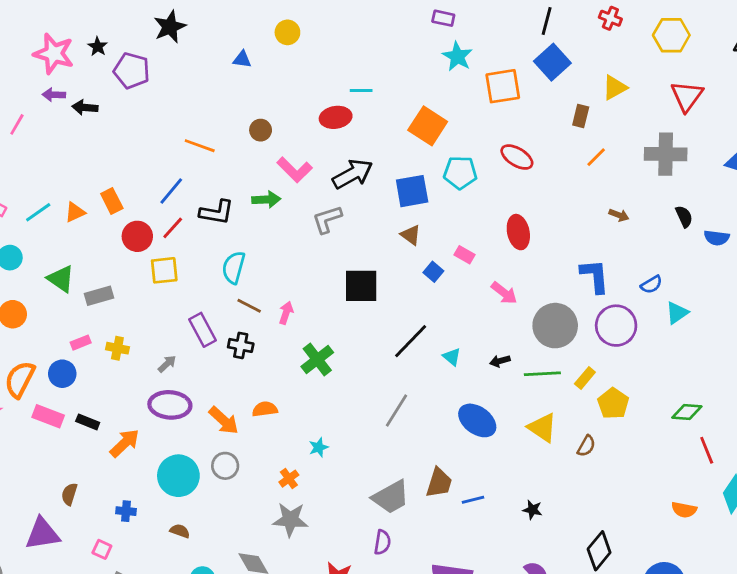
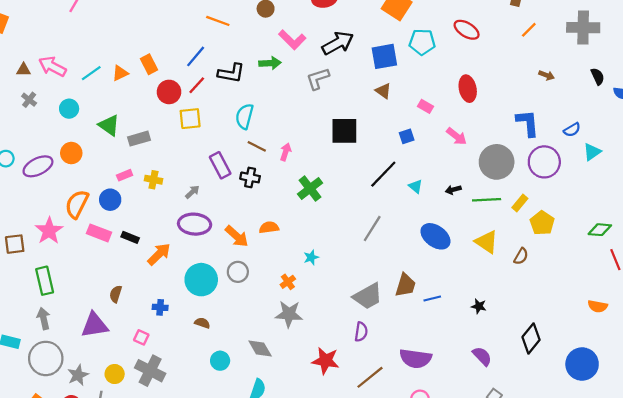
blue square: (433, 272) -> (407, 136), moved, turned 32

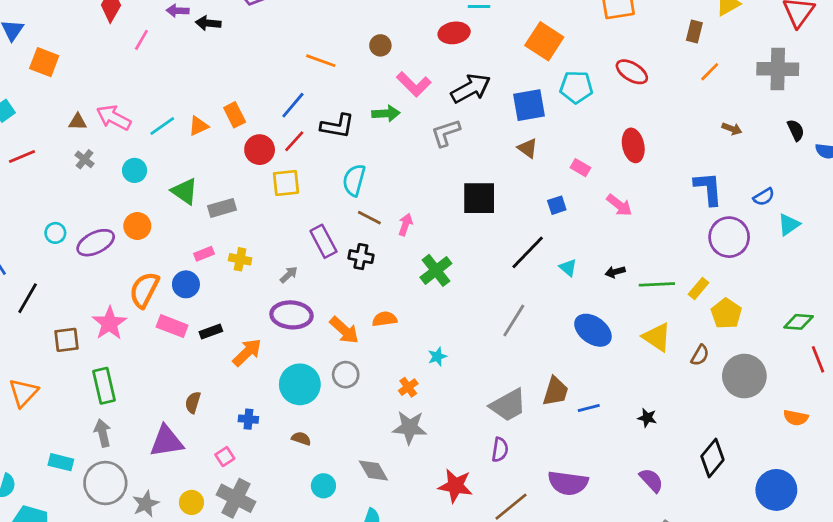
gray circle: (497, 162) -> (744, 376), moved
black rectangle: (130, 237) -> (211, 332), turned -42
pink square: (141, 337) -> (225, 457), turned 32

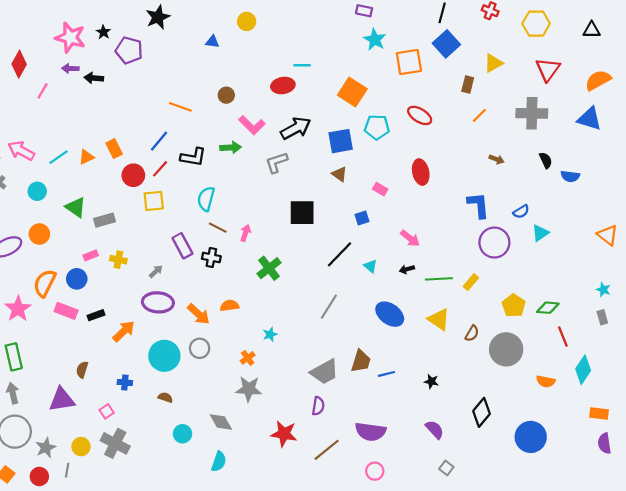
pink arrow: (619, 205) -> (410, 238), moved
yellow pentagon: (726, 314) -> (514, 306), moved

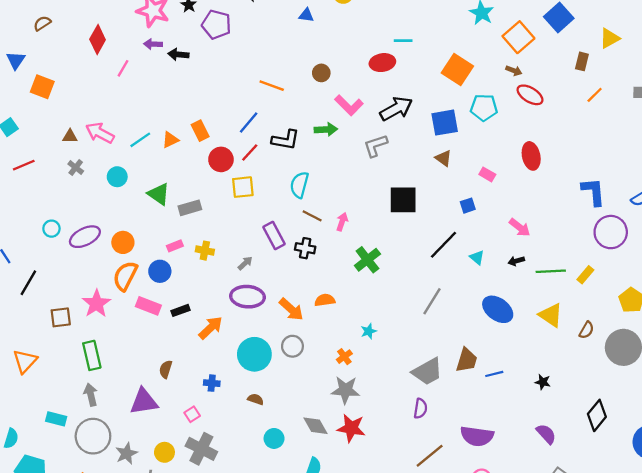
orange square: (409, 62) -> (518, 37), turned -32
brown arrow: (497, 159) -> (514, 71), moved
orange circle: (39, 234) -> (123, 242), moved
red star: (284, 434) -> (351, 428), moved

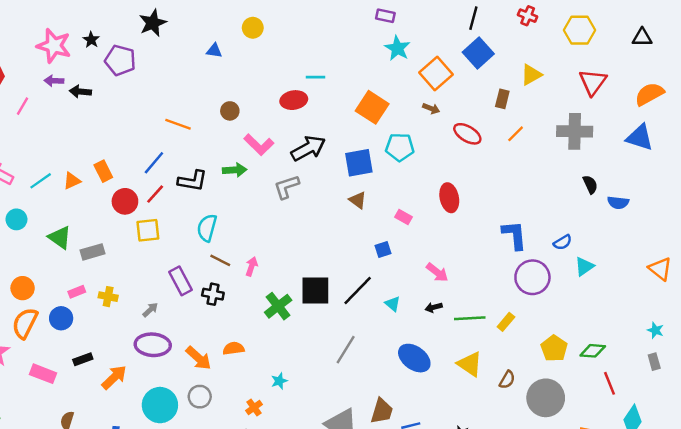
red ellipse: (530, 95) -> (467, 134), moved
black square: (403, 200) -> (315, 291), moved
pink rectangle: (148, 306) -> (43, 374), moved

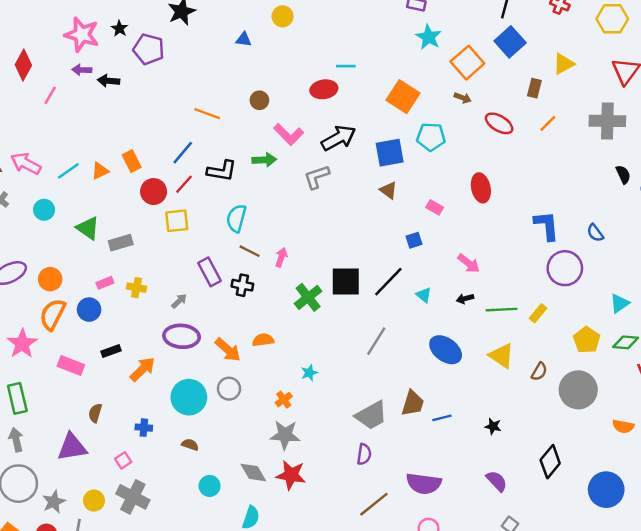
blue semicircle: (563, 242) -> (595, 233), turned 84
cyan triangle: (584, 266) -> (620, 303), moved

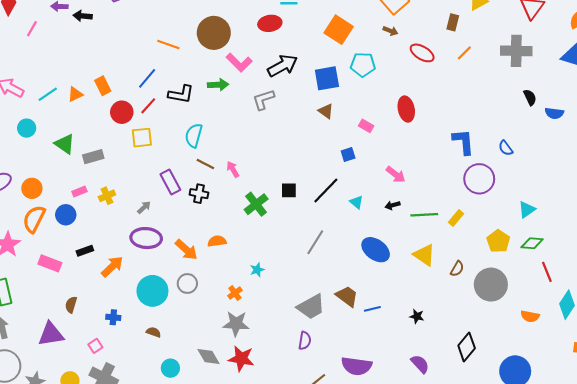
brown circle: (259, 100) -> (214, 33), size x2.0
pink arrow: (281, 257) -> (233, 169), turned -49
black square: (346, 282) -> (289, 190), size x0.6
yellow cross: (137, 288) -> (107, 196), turned -35
brown trapezoid: (413, 403) -> (347, 296), turned -70

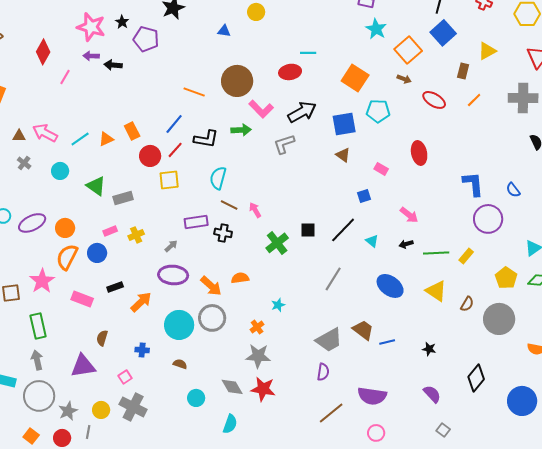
purple rectangle: (170, 182) -> (196, 222), turned -70
gray circle: (187, 284) -> (212, 318), size x1.4

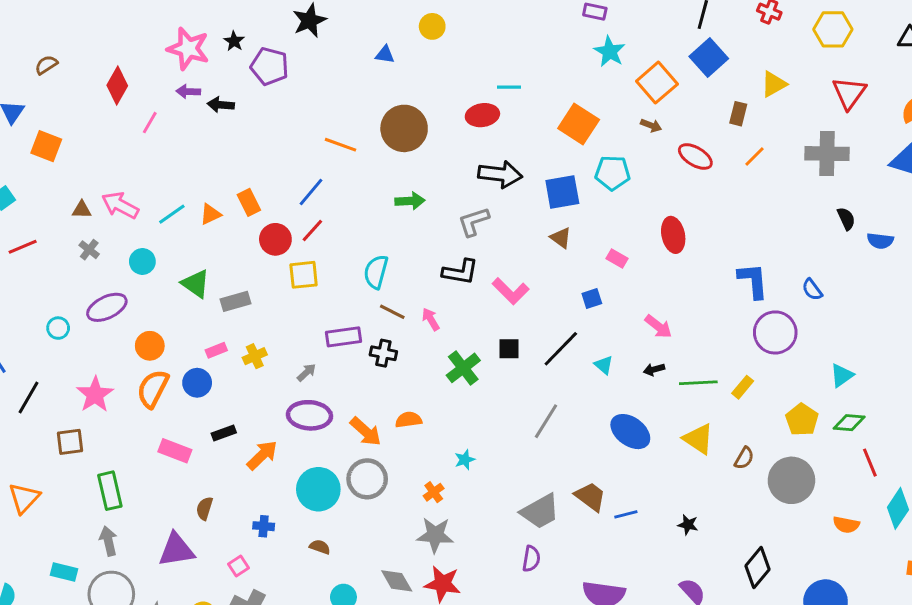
pink L-shape: (261, 109) -> (511, 291), moved
black arrow: (302, 112) -> (500, 174), turned 36
black L-shape: (206, 139) -> (460, 272), moved
purple ellipse: (32, 223) -> (107, 307), moved
pink star: (42, 281) -> (95, 395), moved

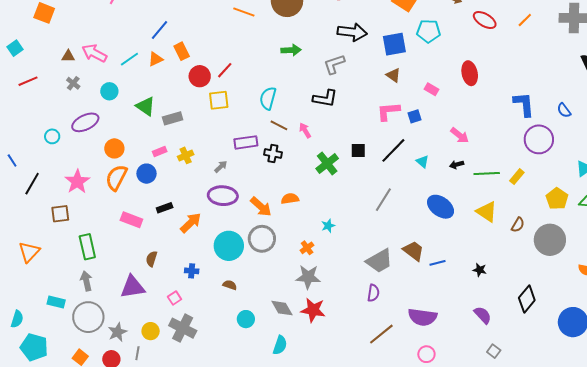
blue line: (311, 192) -> (160, 30), moved
pink L-shape: (511, 291) -> (388, 111), moved, turned 130

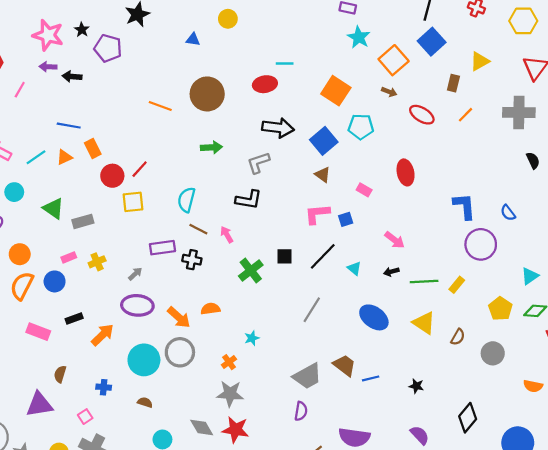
blue line: (160, 30) -> (69, 126), turned 60
blue square: (394, 44) -> (324, 141), turned -30
gray circle: (550, 240) -> (493, 353), size x0.7

